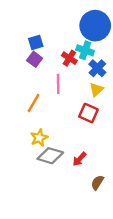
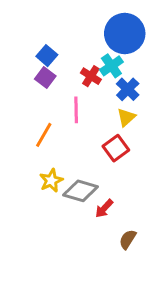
blue square: (36, 42) -> (47, 56), turned -32
cyan cross: (85, 50) -> (111, 66), turned 36
red square: (88, 113) -> (116, 148), turned 30
gray diamond: (50, 156) -> (81, 191), moved

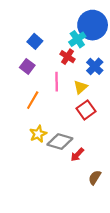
cyan cross: (111, 66) -> (77, 39), moved
purple square: (45, 78) -> (27, 66), moved
yellow triangle: (126, 117) -> (81, 87), moved

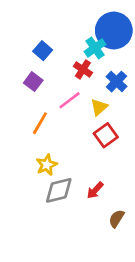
pink line: (57, 82) -> (69, 100), turned 54
gray diamond: (60, 142) -> (59, 190), moved, turned -30

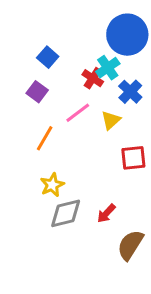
cyan cross: (95, 48) -> (108, 68), moved
red square: (106, 135) -> (133, 158), moved, turned 30
brown semicircle: (117, 219) -> (130, 245), size x1.5

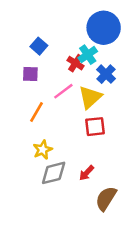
purple square: (37, 92) -> (30, 74), turned -35
yellow triangle: (111, 120) -> (90, 97), size x1.5
red square: (133, 158) -> (95, 127), moved

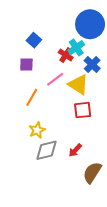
yellow triangle: (90, 97) -> (78, 85), turned -45

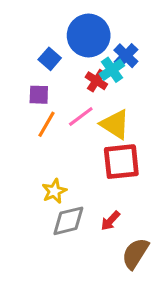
blue circle: (90, 24) -> (89, 36), moved
blue cross: (92, 64) -> (126, 56), moved
orange line: (32, 97) -> (47, 124), moved
red square: (83, 110) -> (121, 162), size x1.4

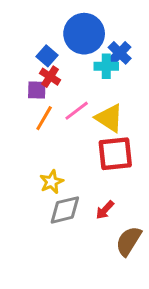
cyan cross: (112, 70) -> (106, 66), turned 35
red cross: (96, 81) -> (50, 77), moved

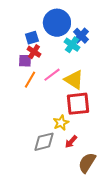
blue square: (47, 56) -> (32, 38), turned 32
cyan cross: (106, 66) -> (72, 45), turned 35
yellow star: (52, 182) -> (61, 123), moved

